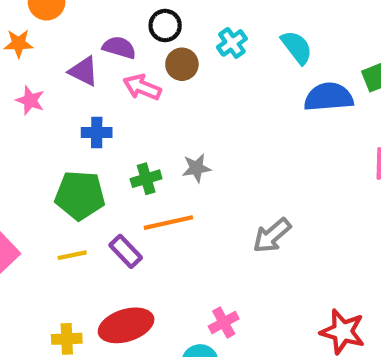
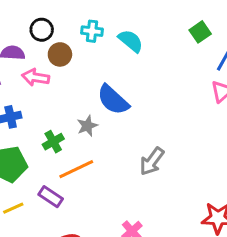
cyan cross: (232, 43) -> (92, 31), turned -35
cyan semicircle: (297, 47) -> (131, 41), moved
blue semicircle: (329, 97) -> (113, 100), moved, turned -120

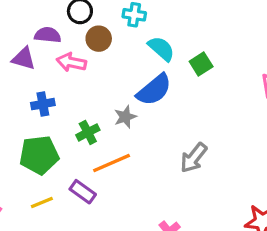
green square: (200, 32) -> (201, 64), moved
cyan semicircle: (131, 41) -> (161, 49), moved
blue semicircle: (113, 100) -> (154, 90), turned -84

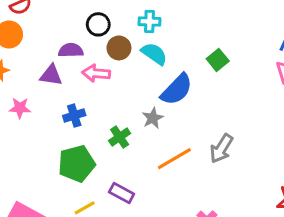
cyan semicircle: (161, 49) -> (154, 54), moved
orange line: (112, 163) -> (174, 159), moved

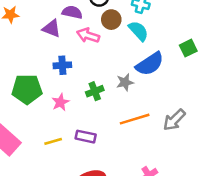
pink star: (20, 108) -> (60, 102), moved, turned 30
green pentagon: (77, 164) -> (27, 89), moved
purple rectangle: (122, 193) -> (86, 137), turned -30

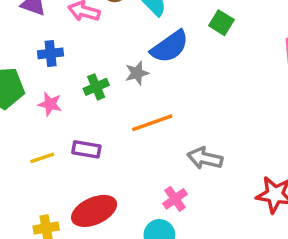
green square: (188, 48) -> (221, 23), turned -30
pink star: (60, 102) -> (50, 104), turned -30
gray arrow: (174, 120) -> (205, 158), moved, turned 60

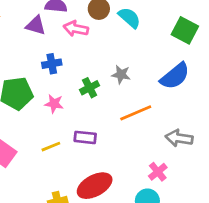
green square: (221, 23) -> (185, 30), size x1.4
blue semicircle: (170, 47) -> (175, 76), moved
gray star: (137, 73) -> (121, 75), turned 30

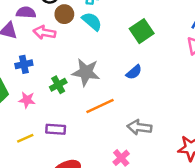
green square: (185, 30) -> (142, 31), turned 30
gray star: (121, 75) -> (86, 72), size x1.6
blue semicircle: (175, 76) -> (134, 72), size x0.6

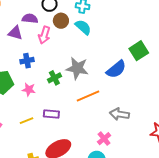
green square: (142, 31) -> (139, 51), moved
pink arrow: (44, 32) -> (44, 35), turned -84
blue semicircle: (134, 72) -> (116, 69), size x1.5

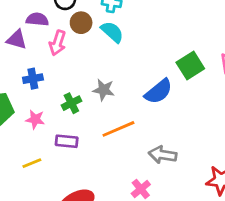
gray star: (77, 68) -> (104, 90), size x0.7
purple rectangle: (51, 114) -> (67, 141), moved

